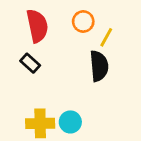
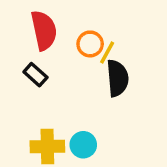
orange circle: (83, 21) -> (90, 44), moved
yellow line: (106, 37) -> (107, 53), moved

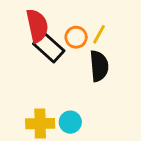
yellow line: (107, 53) -> (99, 34), moved
black rectangle: (35, 75) -> (49, 47), moved, size x1.5

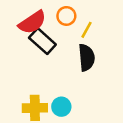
red semicircle: (37, 26) -> (32, 22), turned 68
orange circle: (76, 37) -> (66, 16), moved

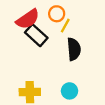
yellow line: (87, 30) -> (65, 26), moved
cyan circle: (61, 107) -> (70, 91), moved

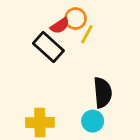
red semicircle: (28, 19) -> (60, 26), moved, size x0.6
black semicircle: (74, 49) -> (103, 93), moved

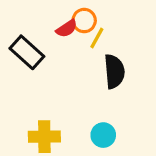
black rectangle: (48, 47) -> (27, 52), moved
black semicircle: (103, 93) -> (114, 71), moved

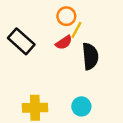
red semicircle: (67, 28) -> (64, 43), moved

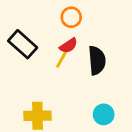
yellow line: (76, 30) -> (62, 59), moved
cyan circle: (81, 106) -> (104, 114), moved

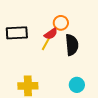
orange circle: (71, 17) -> (61, 23), moved
black rectangle: (23, 44) -> (17, 33), turned -45

